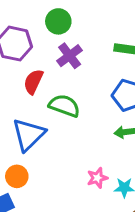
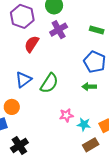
green semicircle: (64, 106) -> (49, 83), moved, turned 95
blue triangle: (28, 135) -> (23, 80), size x0.7

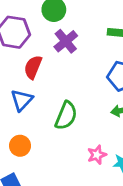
blue triangle: (23, 80) -> (22, 100), moved
orange circle: (12, 107) -> (20, 146), moved

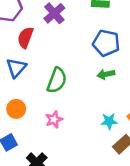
pink star: (97, 155) -> (54, 119), moved

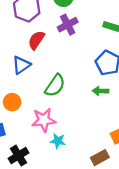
pink star: (54, 119) -> (44, 120), size x1.5
cyan star: (109, 121) -> (58, 141), moved

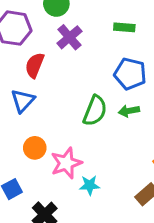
green semicircle: (55, 85) -> (95, 111), moved
orange circle: (12, 102) -> (35, 148), moved

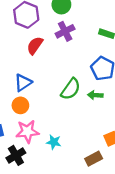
blue triangle: (23, 101) -> (23, 83), moved
pink star: (66, 163) -> (27, 131), moved

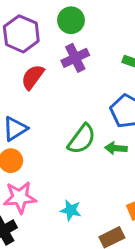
cyan star: (54, 142) -> (71, 210), moved

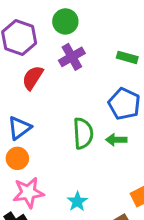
green semicircle: (82, 139) -> (83, 133), turned -36
cyan star: (71, 210) -> (77, 201), turned 30

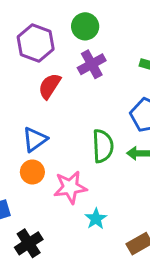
pink star: (28, 193) -> (70, 187), moved

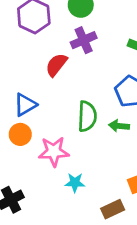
red semicircle: (50, 86) -> (56, 65), moved
cyan star: (96, 219) -> (75, 183), turned 30

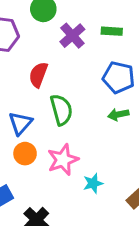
purple cross: (84, 40) -> (72, 36), moved
green semicircle: (87, 116) -> (61, 110), moved

